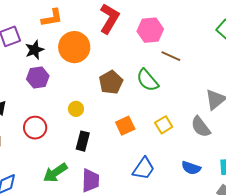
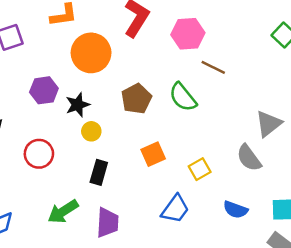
black star: (35, 50) -> (78, 105), moved
yellow square: (164, 125) -> (200, 169), moved

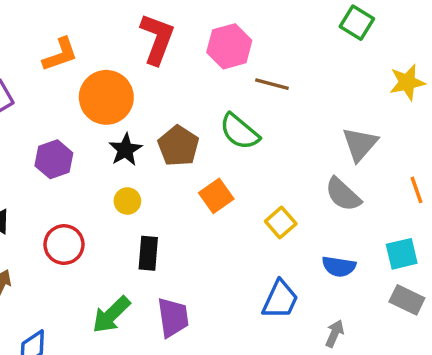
black star: (78, 105) -> (125, 150), moved
orange square: (153, 154) -> (216, 196), moved
blue trapezoid: (175, 209) -> (280, 300), moved

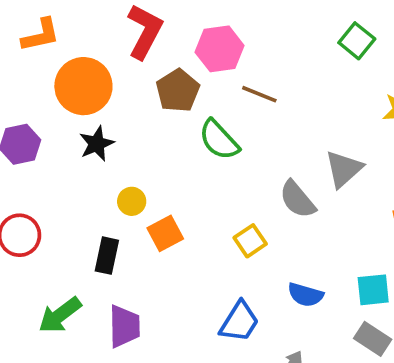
brown pentagon: (178, 146) -> (178, 91), moved
gray semicircle: (343, 194) -> (297, 199), moved
orange square: (216, 196) -> (165, 233), moved
yellow circle: (127, 201) -> (132, 201), moved

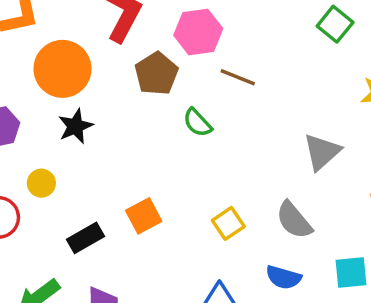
green semicircle: (219, 140) -> (197, 123), size x0.7
gray semicircle: (297, 199) -> (294, 220), moved
yellow circle: (132, 201) -> (41, 183), moved
black rectangle: (107, 256) -> (85, 238), turned 48

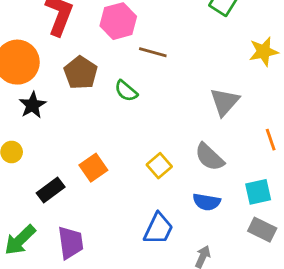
brown pentagon: (156, 74) -> (81, 73), moved

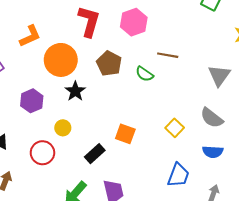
brown line: (153, 52) -> (168, 55), moved
orange square: (93, 168) -> (125, 134), turned -30

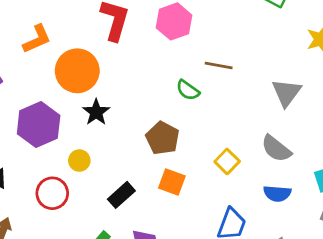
brown pentagon: (109, 64) -> (162, 138), moved
purple hexagon: (32, 101) -> (39, 125), size x1.4
orange square: (125, 134) -> (172, 182), moved

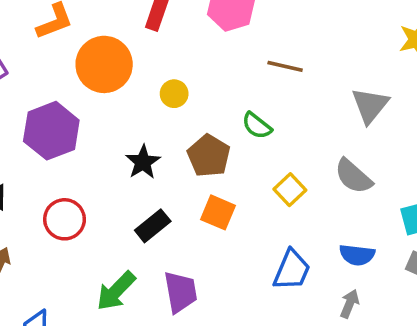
green semicircle: (188, 90) -> (257, 126), moved
black star: (96, 112) -> (143, 162), moved
yellow circle: (79, 161) -> (174, 94), moved
blue semicircle: (277, 194) -> (357, 255), moved

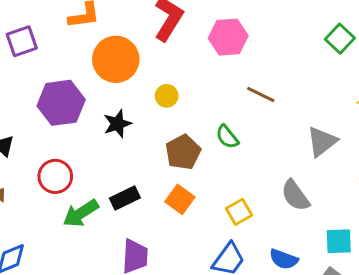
black star: (143, 162) -> (117, 124), moved
yellow square: (290, 190) -> (239, 212), moved
green arrow: (116, 291) -> (81, 213), moved

